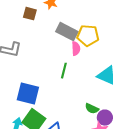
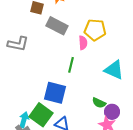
gray rectangle: (67, 32) -> (57, 26), moved
blue square: (28, 94) -> (55, 93), moved

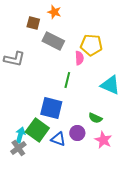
purple circle: (112, 112) -> (77, 133), moved

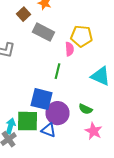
brown square: (33, 23) -> (24, 14), turned 32
green square: (37, 130) -> (28, 121), turned -35
purple circle: (77, 133) -> (58, 113), moved, size x1.5

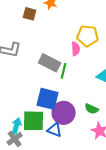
brown square: (24, 14) -> (30, 14), turned -32
gray rectangle: (44, 32) -> (50, 63), moved

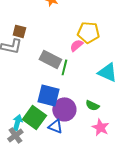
brown square: (30, 14) -> (19, 31), moved
pink semicircle: (76, 49) -> (76, 45), turned -128
green square: (34, 121) -> (34, 117), turned 35

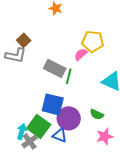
brown square: (19, 31) -> (24, 40), turned 32
pink star: (100, 127) -> (105, 136), turned 30
gray cross: (15, 135) -> (30, 141), moved

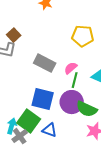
pink semicircle: (81, 54) -> (71, 68), moved
green line: (69, 76) -> (75, 80), moved
green semicircle: (97, 114) -> (87, 109), size x1.5
purple circle: (69, 118) -> (72, 102), moved

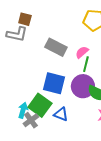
brown square: (14, 35) -> (25, 19), turned -32

